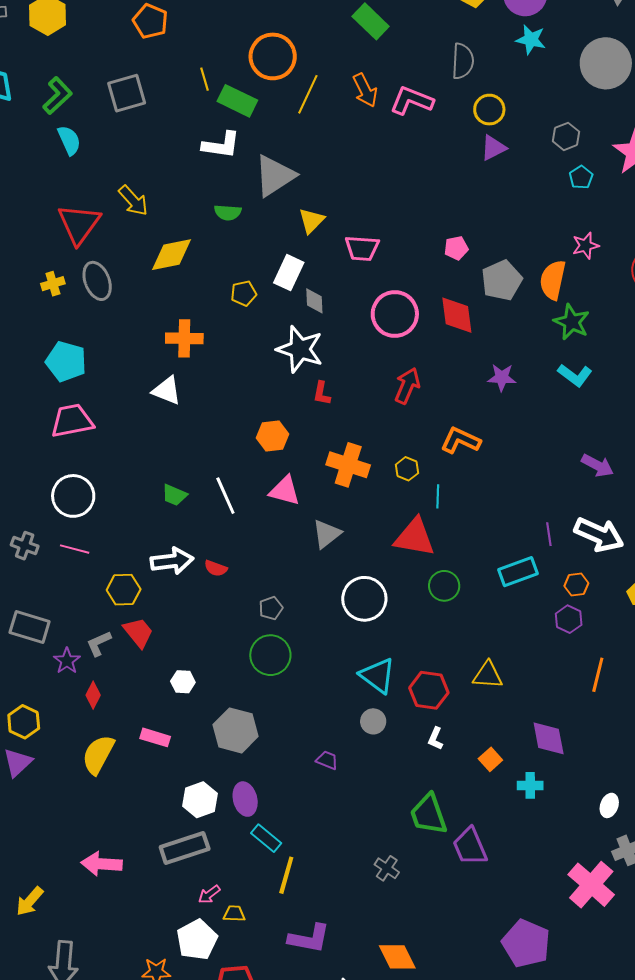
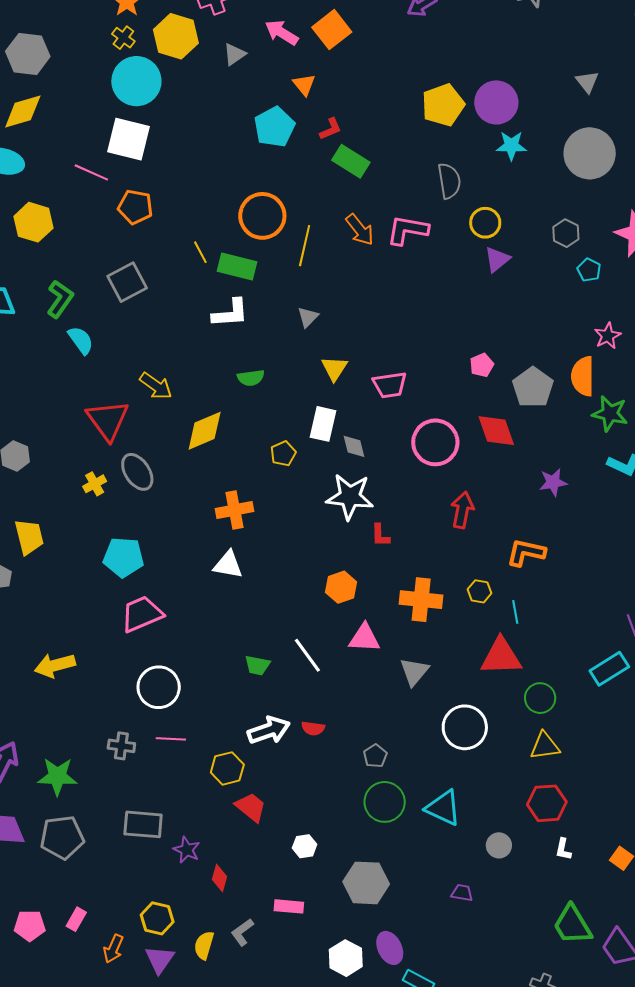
gray triangle: (275, 176) -> (308, 317), moved, size x0.5
gray L-shape: (99, 643) -> (242, 932), moved
yellow triangle: (488, 675) -> (545, 746), moved
cyan triangle: (378, 676) -> (443, 808), moved
yellow semicircle: (98, 755) -> (204, 945), moved, size x0.7

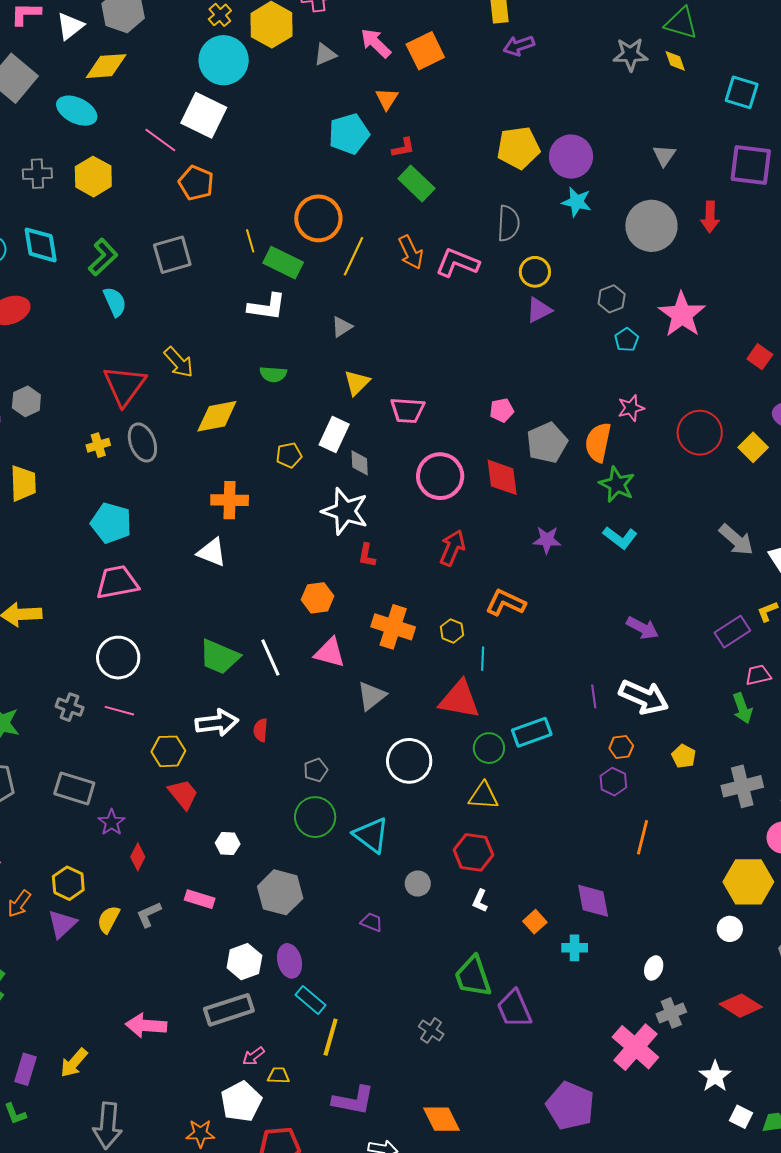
green trapezoid: (257, 665) -> (219, 657), size x1.6
cyan rectangle: (609, 669) -> (532, 732), moved
red semicircle: (313, 728) -> (261, 730), turned 75

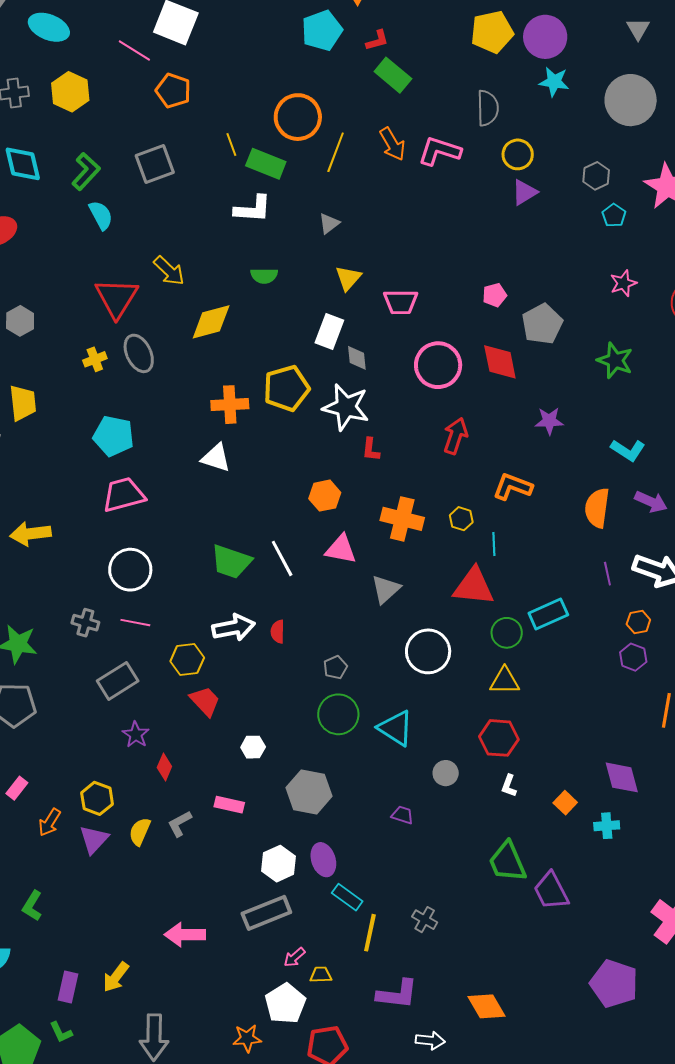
orange semicircle: (598, 442) -> (597, 508), moved
yellow pentagon: (289, 455) -> (287, 388), moved, size x1.8
cyan L-shape: (620, 538) -> (628, 450), moved
gray rectangle: (74, 788) -> (118, 681), moved, turned -45
gray cross: (431, 1030) -> (425, 920), moved

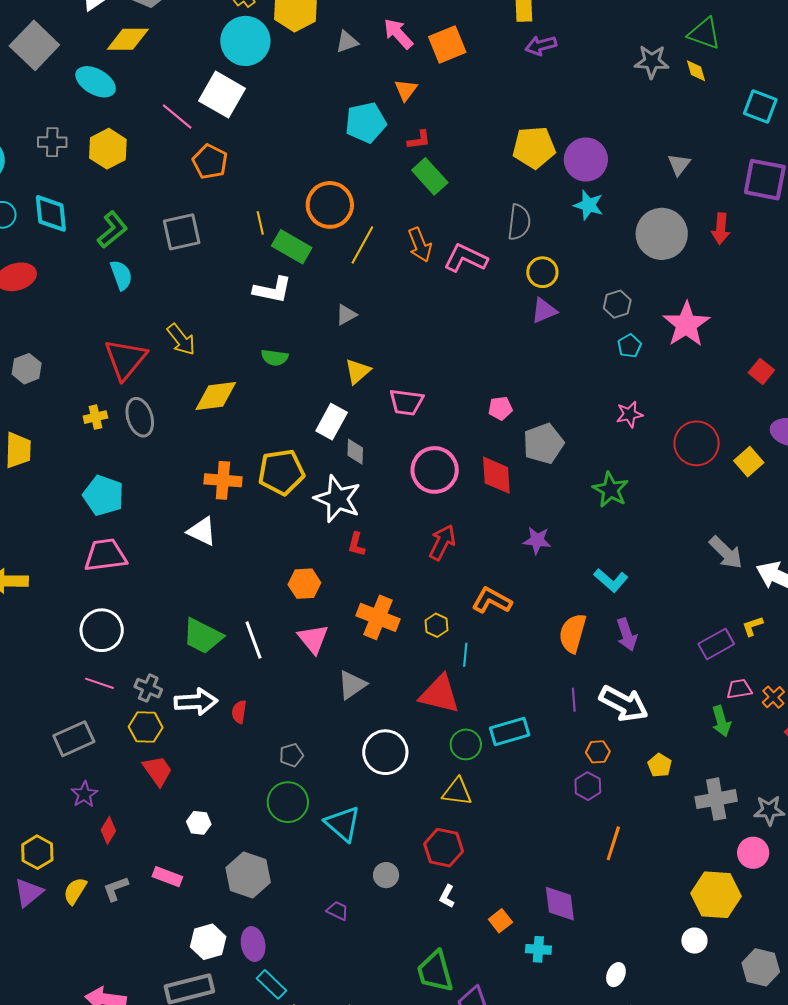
purple arrow: (651, 502) -> (627, 635), turned 40
pink triangle: (341, 549) -> (313, 639), turned 32
gray cross: (85, 623) -> (148, 688), moved

